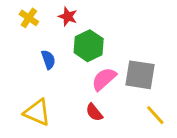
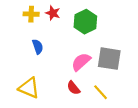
yellow cross: (29, 18) -> (31, 14), moved, turned -32
green hexagon: (89, 46) -> (85, 22), moved
yellow line: (155, 115) -> (101, 92), moved

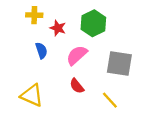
red star: (53, 13) -> (58, 28), moved
pink semicircle: (81, 62) -> (77, 55), moved
red semicircle: (73, 88) -> (77, 86), moved

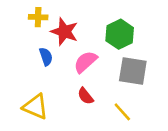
green hexagon: (93, 23) -> (120, 34), moved
red star: (58, 28) -> (64, 32), size x1.5

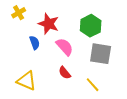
yellow cross: (38, 17) -> (19, 13), moved, turned -32
pink semicircle: (85, 62) -> (65, 47), turned 90

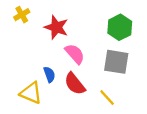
green hexagon: (91, 26) -> (120, 27), moved
blue semicircle: (35, 43) -> (49, 75), moved
red semicircle: (65, 73) -> (75, 84), size x1.5

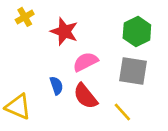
pink semicircle: (75, 54) -> (85, 62), turned -75
yellow triangle: (31, 93) -> (18, 107), moved

